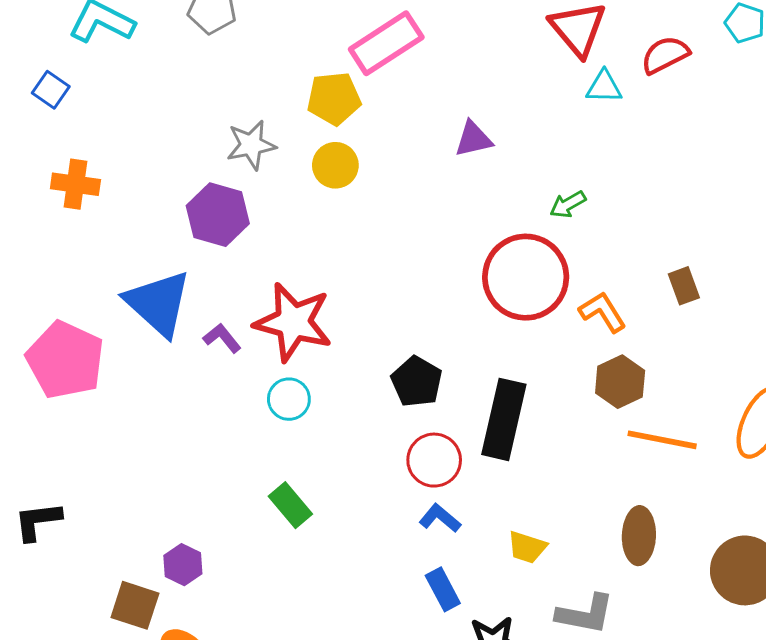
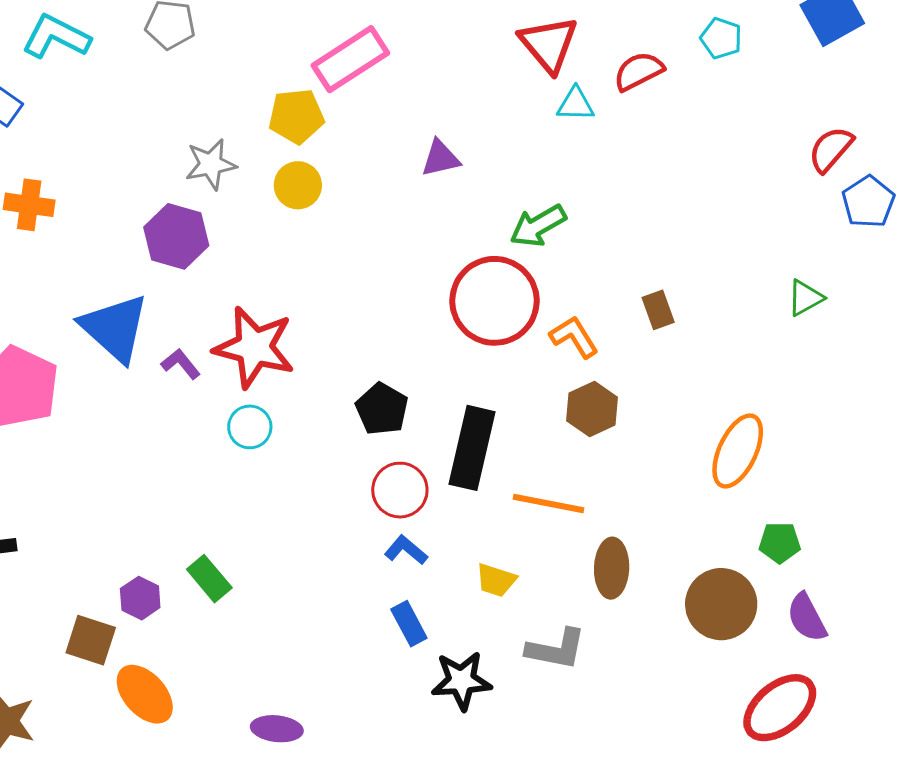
green arrow: (568, 204) -> (538, 226), size x1.5
orange line: (662, 440) -> (549, 504), moved
green rectangle: (290, 505) -> (209, 579), moved

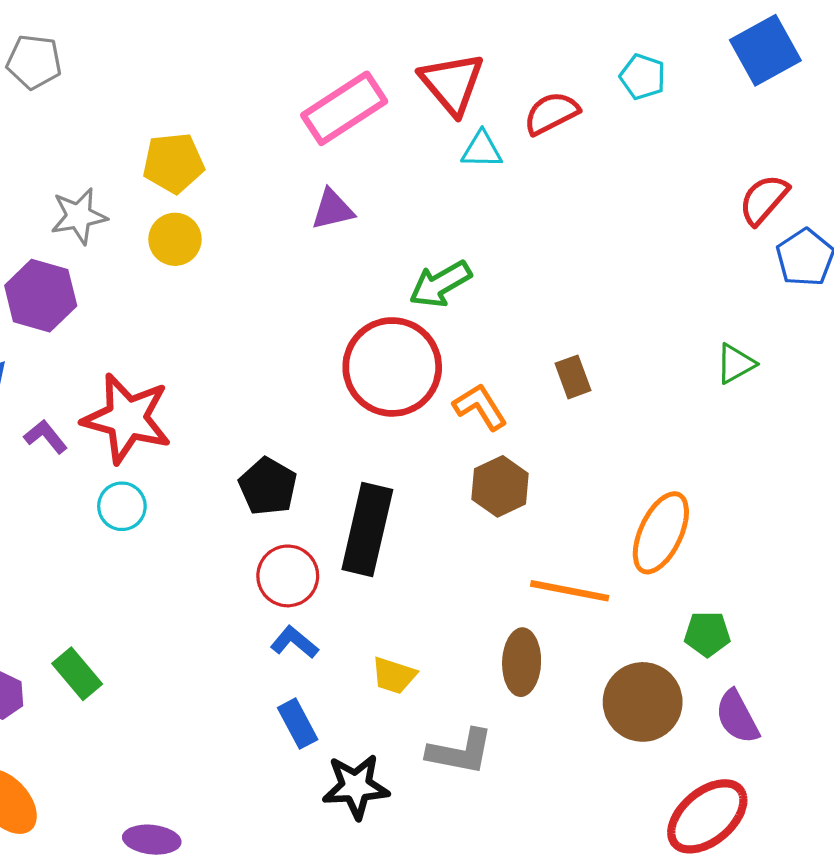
pink rectangle: (350, 59) -> (344, 108), moved
orange line: (549, 504) -> (570, 591), moved

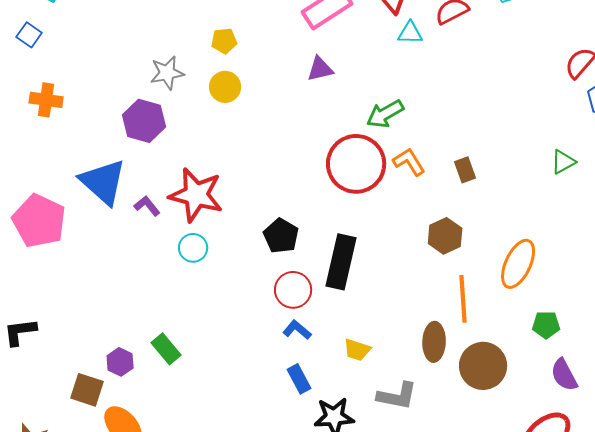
yellow pentagon: (173, 163) -> (224, 41), size x0.7
orange L-shape: (480, 407) -> (409, 162), moved
brown hexagon: (500, 486) -> (445, 236), moved
orange line: (570, 591) -> (463, 299), turned 75
brown circle: (643, 702) -> (483, 366), moved

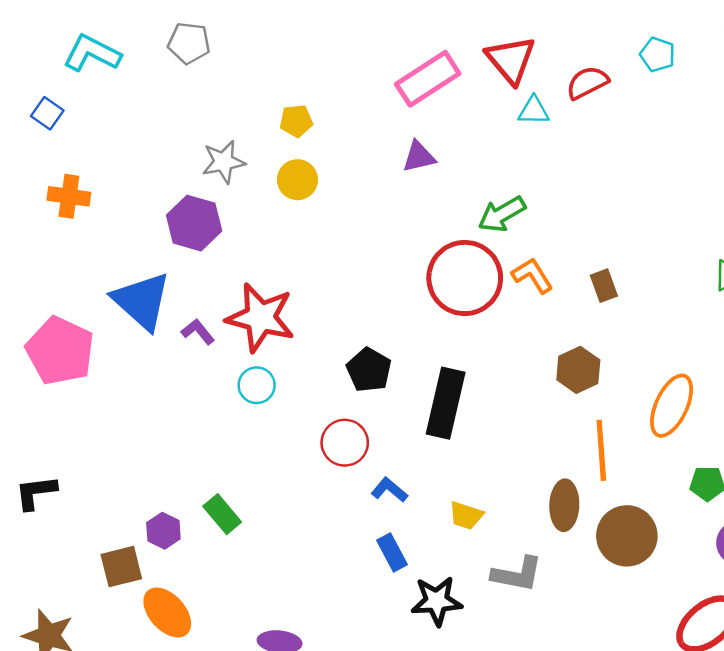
red circle: (293, 290) -> (345, 443), moved
brown square: (87, 390) -> (121, 567), turned -32

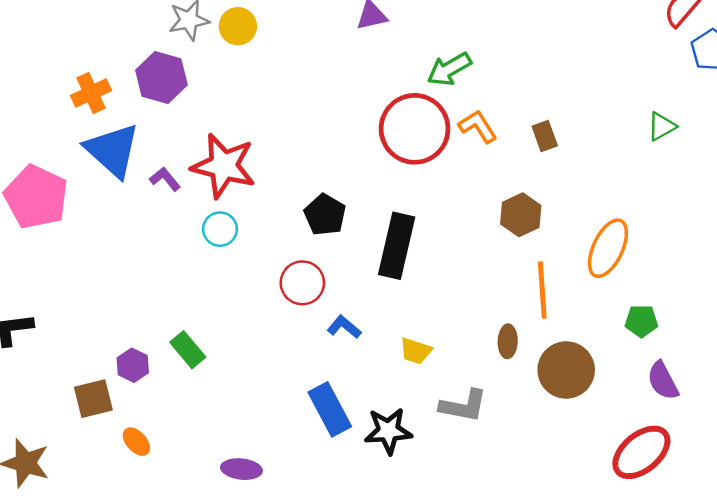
yellow circle: (297, 180) -> (238, 26), moved
orange cross: (69, 196) -> (91, 93), moved, turned -33
brown ellipse: (564, 505) -> (508, 341), size x0.7
blue rectangle: (392, 552) -> (330, 409), moved, size x1.5
orange ellipse: (167, 612) -> (136, 442), size x0.6

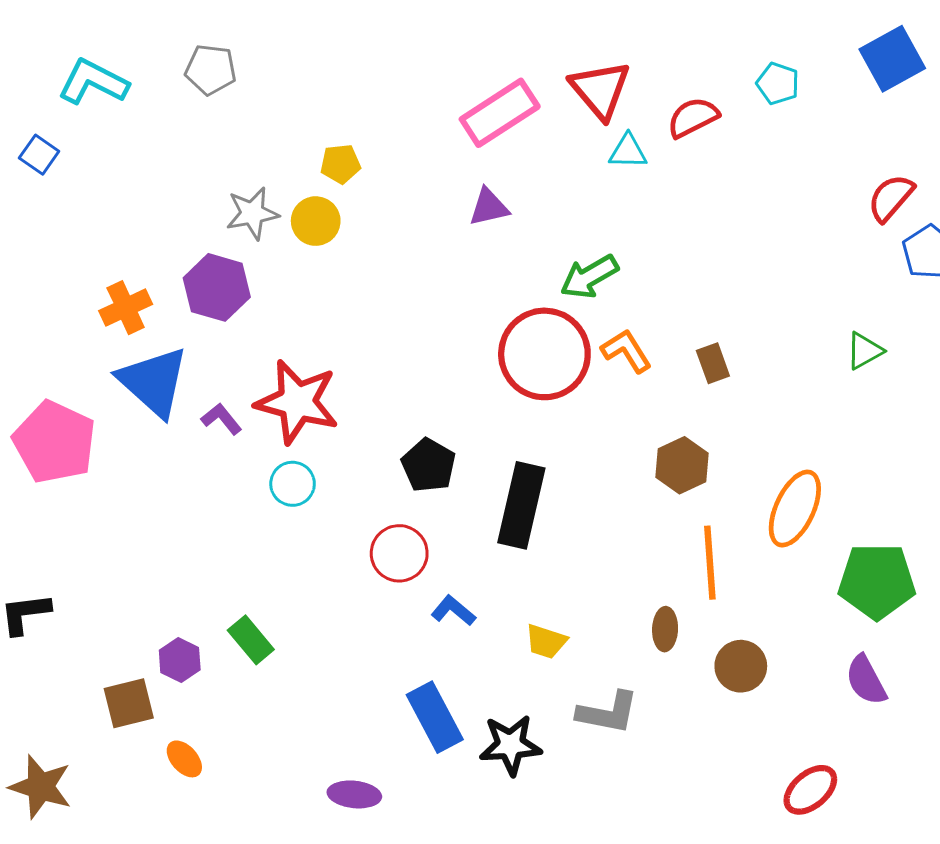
green pentagon: (641, 321) -> (877, 581), moved, size x1.8
brown circle: (566, 370) -> (741, 666), size x0.7
red ellipse: (641, 452) -> (810, 790), moved, size x0.7
purple ellipse: (241, 469) -> (354, 794), moved

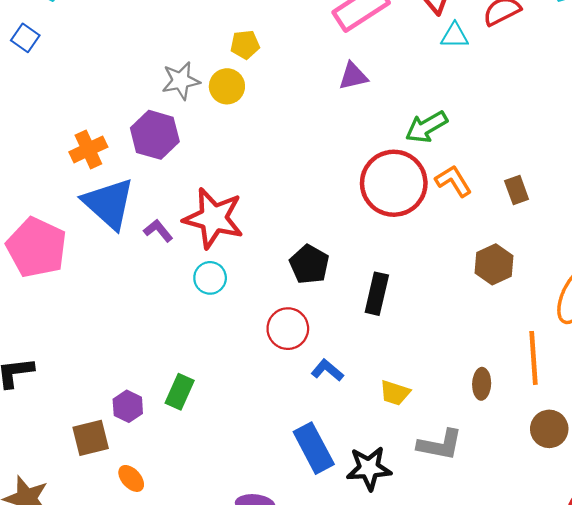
black rectangle: (521, 505) -> (377, 294), size x0.7
orange line: (710, 563) -> (533, 358), moved
green rectangle: (251, 640) -> (180, 392), turned 64
brown circle: (741, 666) -> (549, 429), moved

